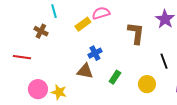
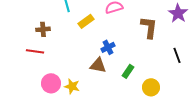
yellow rectangle: (83, 24) -> (86, 21), moved
brown cross: (41, 31) -> (43, 29), moved, turned -32
yellow circle: (147, 84) -> (151, 87), moved

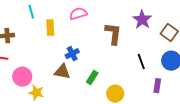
yellow rectangle: (86, 21) -> (50, 28), turned -56
pink circle: (51, 83) -> (22, 77), moved

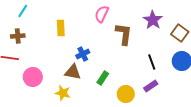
cyan line: (31, 12) -> (23, 11), moved, turned 48
pink semicircle: (78, 14) -> (102, 14), moved, turned -48
purple rectangle: (157, 86) -> (151, 86), moved, turned 48
yellow star: (36, 93) -> (63, 93), moved

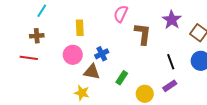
pink circle: (33, 77) -> (73, 55), moved

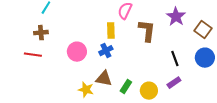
yellow rectangle: (80, 28) -> (111, 31), moved
brown triangle: (92, 72) -> (104, 79), moved
green rectangle: (122, 78) -> (126, 87), moved

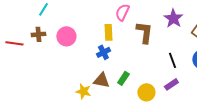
pink circle: (77, 52) -> (66, 36), moved
red line: (33, 55) -> (14, 43), moved
green rectangle: (126, 87) -> (123, 78), moved

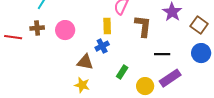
black line: (172, 60) -> (162, 54), moved, turned -70
brown triangle: (101, 80) -> (85, 62), moved
purple rectangle: (171, 84) -> (170, 78), size x1.5

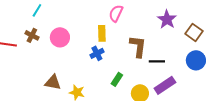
brown L-shape: (143, 26) -> (138, 46), moved
brown cross: (37, 28) -> (32, 35), turned 32
brown triangle: (85, 62) -> (53, 82), moved

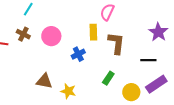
purple star: (167, 19) -> (158, 32), moved
brown L-shape: (138, 46) -> (116, 43), moved
blue cross: (97, 53) -> (78, 54), moved

